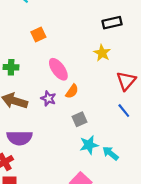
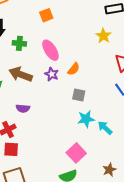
pink ellipse: (58, 69) -> (50, 50), moved
gray square: (79, 119) -> (79, 95), turned 32
purple semicircle: (19, 138) -> (23, 108), size x0.6

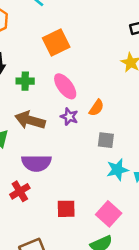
orange square: (46, 15) -> (56, 42), size x1.5
purple semicircle: (23, 108) -> (36, 163), size x1.6
red square: (11, 149) -> (66, 209), moved

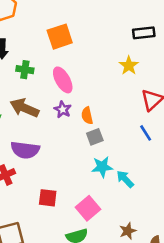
orange semicircle: (97, 108) -> (87, 116), moved, turned 126
gray square: (106, 140) -> (95, 137), turned -35

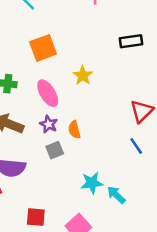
yellow star: (129, 66) -> (83, 76), moved
gray square: (95, 137) -> (55, 150), moved

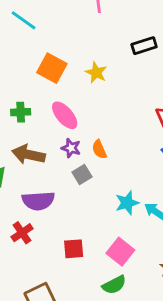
orange square: (43, 48) -> (52, 68), turned -32
yellow star: (83, 76) -> (96, 73), moved

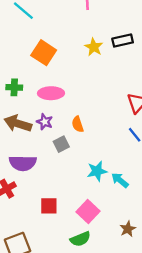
yellow star: (96, 73) -> (94, 47), moved
pink ellipse: (65, 115) -> (51, 93), turned -55
purple star: (71, 148) -> (45, 122), moved

